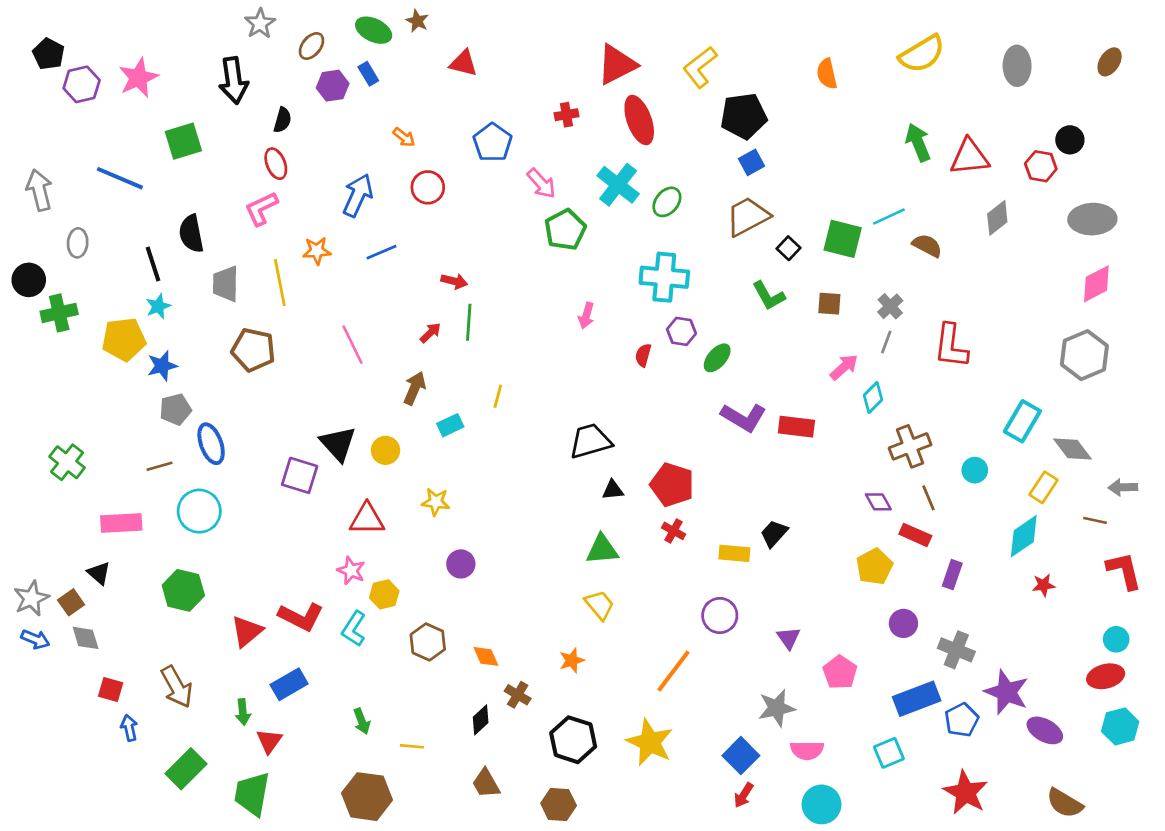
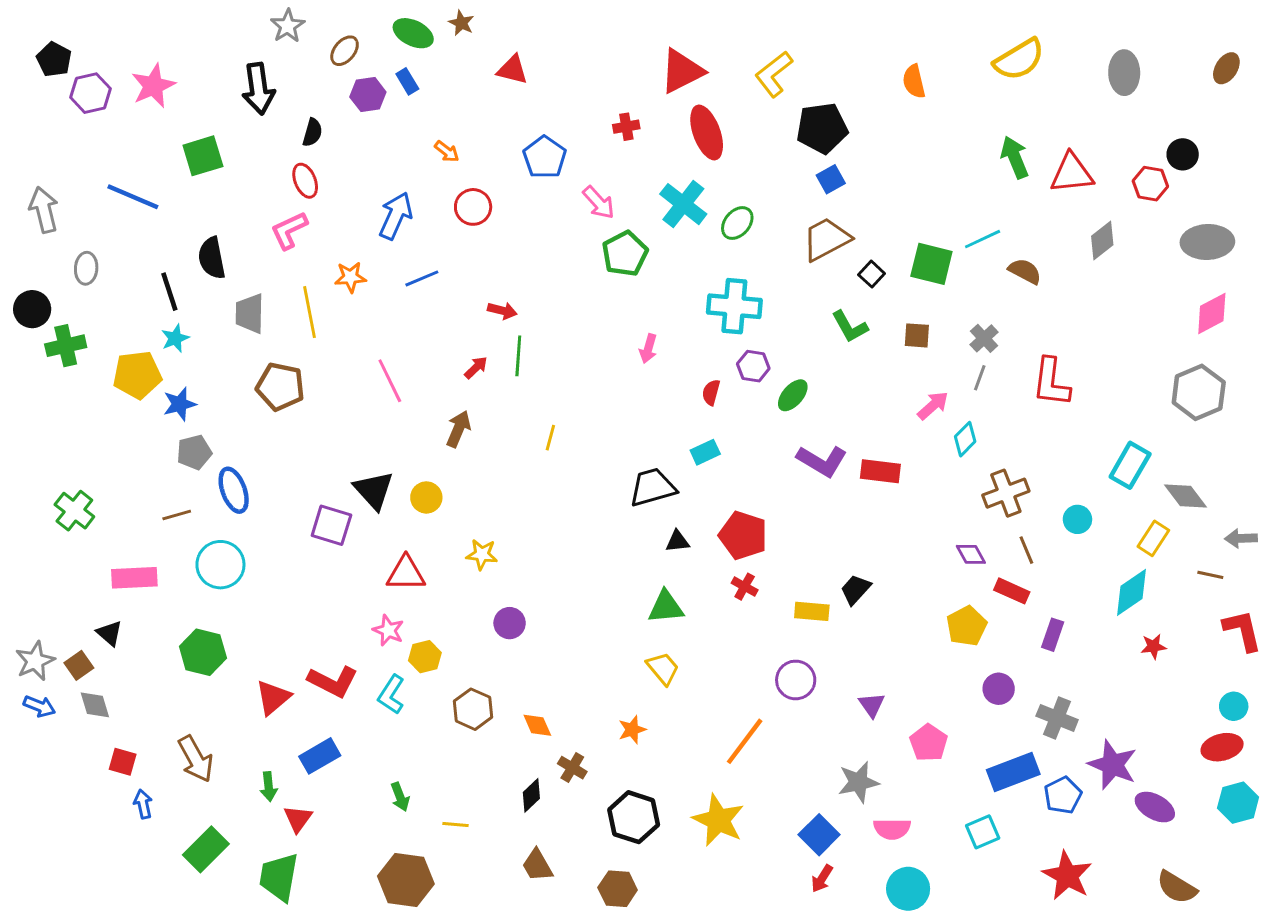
cyan rectangle: (450, 425) -> (705, 452), moved

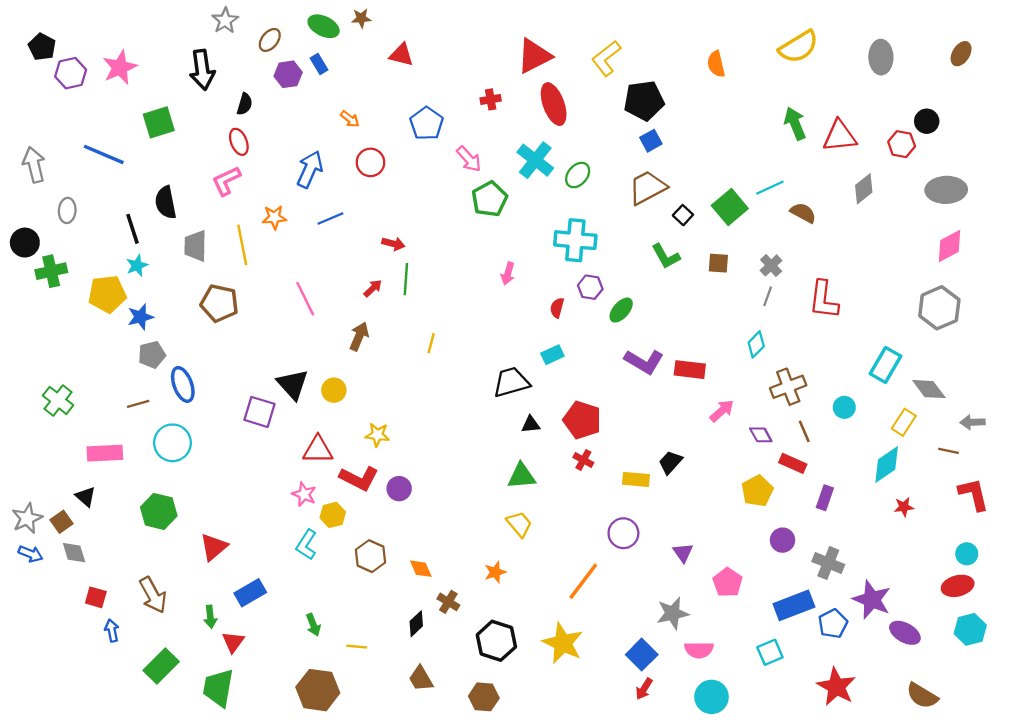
brown star: (461, 23) -> (361, 18), turned -30
green square: (931, 264) -> (730, 207), turned 36
pink arrow: (933, 406) -> (722, 411), moved
red L-shape: (333, 681) -> (359, 478), moved

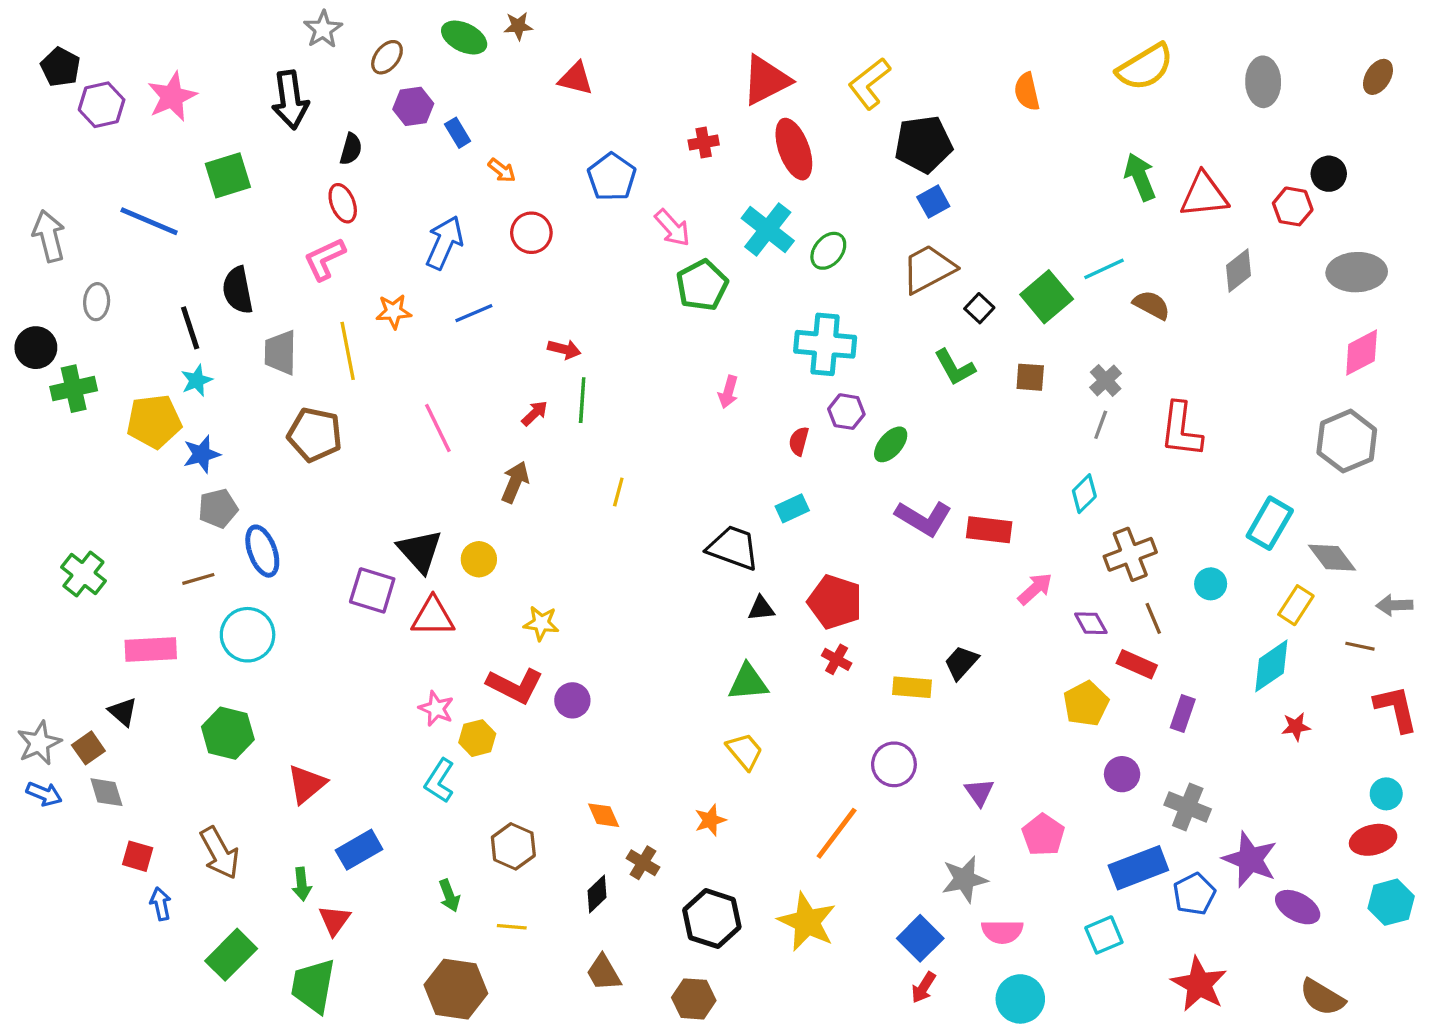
blue rectangle: (319, 64) -> (458, 133), moved
black trapezoid: (511, 382) -> (733, 548), turned 36
red triangle: (318, 450) -> (433, 617), moved
brown hexagon: (370, 556) -> (513, 846), moved

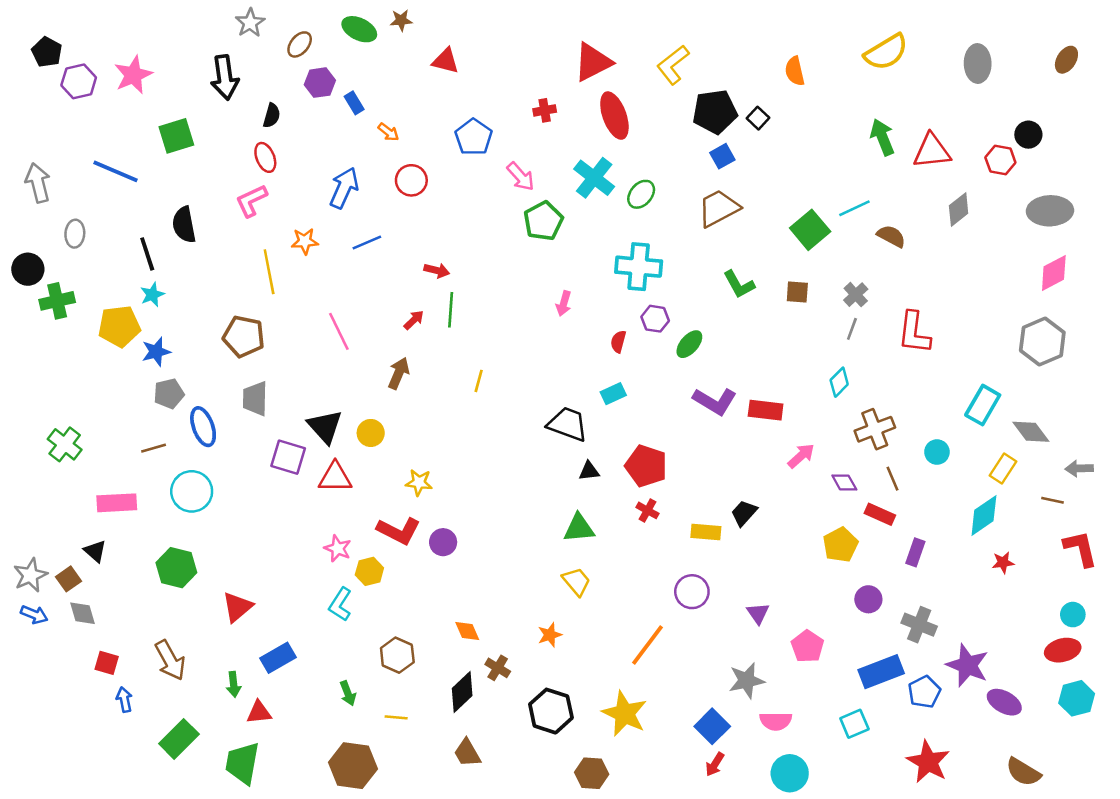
black square: (979, 308) -> (758, 118), moved
gray trapezoid: (280, 353) -> (255, 399), moved
black diamond: (597, 894) -> (462, 692), size x1.4
red triangle: (334, 920) -> (259, 712), turned 48
brown hexagon: (694, 999) -> (592, 773), moved

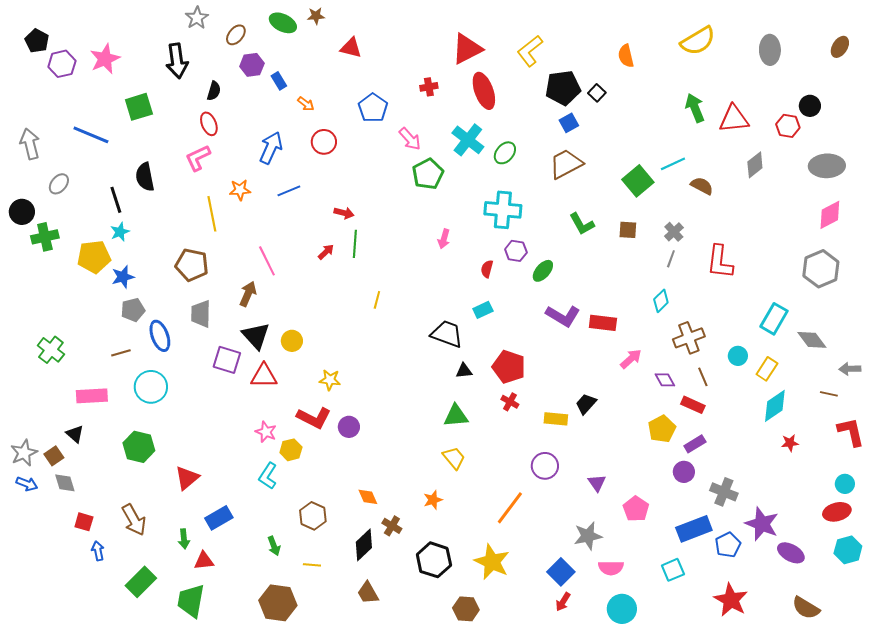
gray ellipse: (75, 234) -> (59, 184), turned 35
brown arrow: (399, 373) -> (248, 294), moved
yellow rectangle: (1003, 469) -> (767, 369), moved
purple rectangle: (915, 552) -> (695, 444), moved, turned 40

